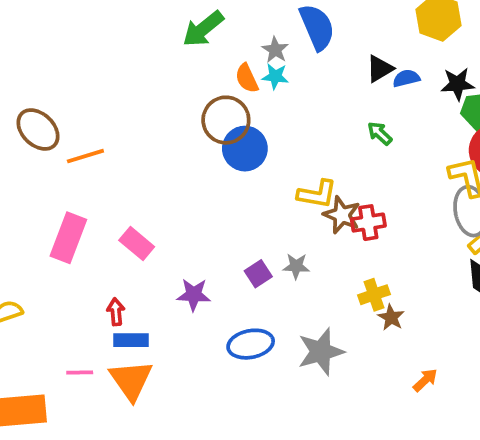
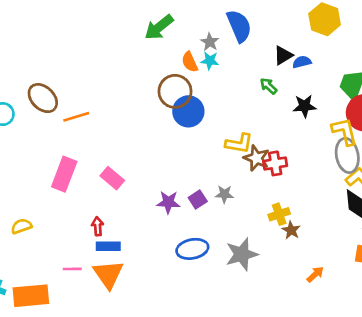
black star: (458, 84) -> (305, 106), moved
green arrow: (380, 133) -> (268, 86), moved
purple star: (194, 295) -> (168, 202), moved

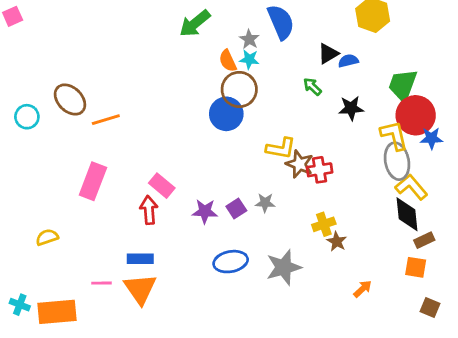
brown circle: (175, 91) -> (239, 89), moved
pink rectangle: (112, 178) -> (162, 186), moved
red arrow: (98, 226) -> (149, 210), moved, size x1.4

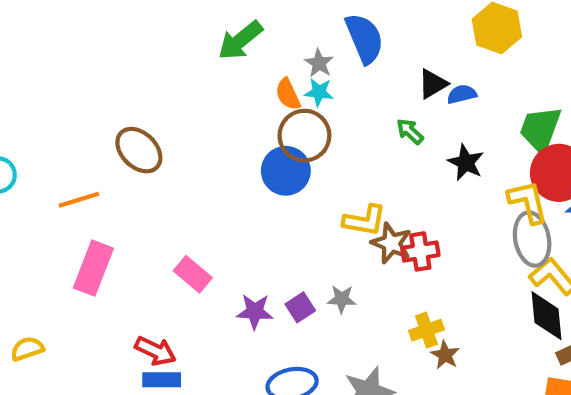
brown ellipse: (70, 100) -> (139, 150), moved
black star: (351, 108) -> (466, 163), turned 30
orange line: (106, 120) -> (79, 200), moved
red arrow: (149, 210) -> (155, 351), moved, turned 120

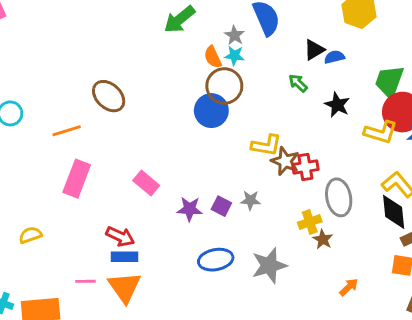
yellow L-shape: (528, 202) -> (381, 132), turned 120
gray ellipse: (532, 239) -> (339, 197), moved
purple square: (300, 307) -> (221, 206), turned -30

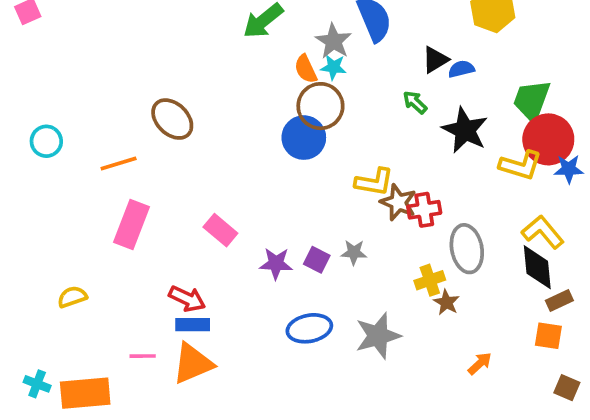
gray star: (234, 35) -> (333, 41), size x1.4
black star: (337, 105) -> (465, 130), size x1.4
orange triangle: (124, 287) -> (193, 364), turned 42

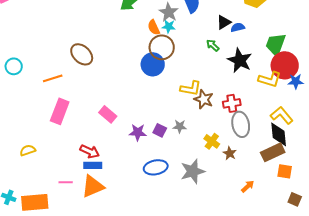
red cross: (424, 210) -> (232, 103), moved
yellow cross: (430, 280) -> (212, 141), moved, turned -35
brown rectangle: (559, 301) -> (273, 152), moved, size x1.6

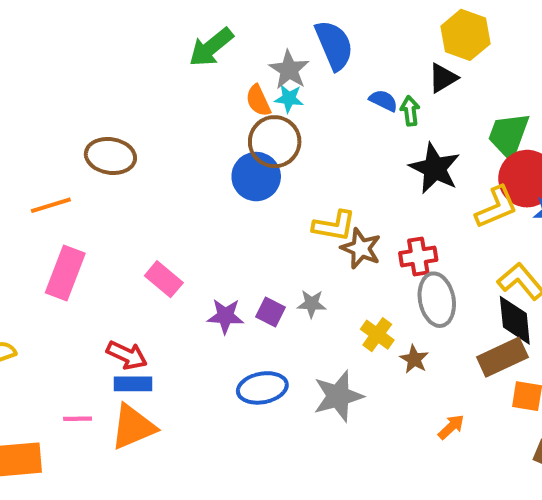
black triangle: (224, 22) -> (443, 78), moved
blue semicircle: (238, 27) -> (383, 101), moved, turned 40
green arrow: (213, 45) -> (410, 111), moved, turned 40
brown ellipse: (82, 54) -> (110, 156), turned -35
yellow L-shape: (270, 79) -> (496, 207), turned -40

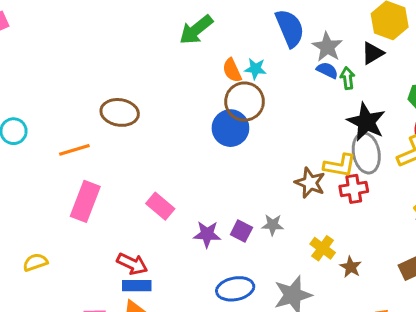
gray star: (289, 70) -> (327, 47), moved
yellow L-shape: (334, 226) -> (340, 166), moved
gray ellipse: (437, 300) -> (366, 153), moved

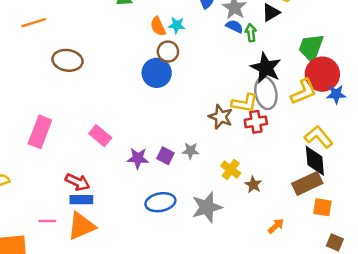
brown circle: (245, 102) -> (168, 52), size x0.7
orange line: (74, 150) -> (34, 23), moved

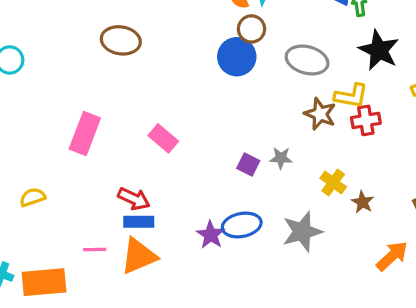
gray ellipse: (266, 93) -> (307, 60), moved, turned -64
purple star: (138, 158) -> (211, 235), moved, turned 30
orange arrow: (276, 226) -> (392, 256), size x1.5

